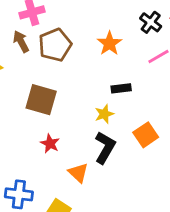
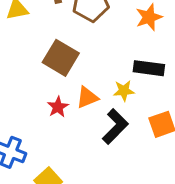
black rectangle: (121, 88) -> (149, 68), size x1.4
orange triangle: (78, 173) -> (87, 97), moved, turned 40

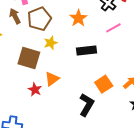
yellow star: (124, 91) -> (51, 43), moved
black L-shape: (115, 126) -> (87, 105), moved

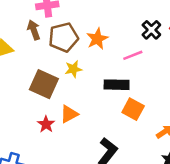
orange star: (78, 18) -> (97, 39), moved
pink line: (113, 28) -> (133, 55), moved
orange square: (104, 84) -> (133, 109), moved, turned -36

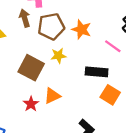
orange star: (97, 39) -> (82, 29), turned -30
pink line: (133, 55) -> (113, 46), turned 54

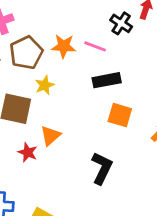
pink line: (113, 46) -> (95, 46), moved
black rectangle: (97, 72) -> (107, 80), moved

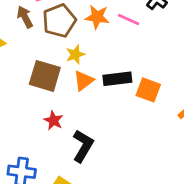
black rectangle: (107, 80) -> (117, 79), moved
orange triangle: (50, 136) -> (84, 81), moved
black L-shape: (102, 168) -> (83, 146), moved

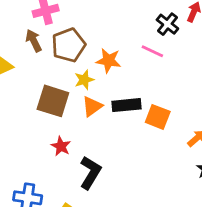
orange star: (97, 17) -> (109, 61), moved
pink line: (129, 20) -> (152, 51), moved

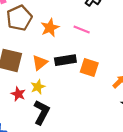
pink line: (152, 51) -> (82, 30), moved
orange star: (109, 61) -> (50, 28), turned -30
yellow star: (84, 80) -> (38, 87), moved

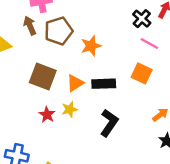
pink line: (82, 30) -> (149, 43), moved
orange square: (89, 67) -> (142, 73), moved
black L-shape: (42, 112) -> (109, 123), moved

